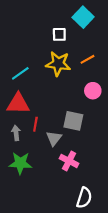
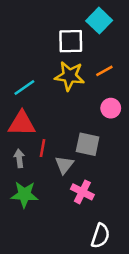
white square: (59, 34) -> (71, 41), size x1.5

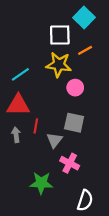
orange line: (104, 71) -> (85, 50), moved
pink circle: (111, 108) -> (75, 88), moved
green star: (24, 194) -> (41, 183), moved

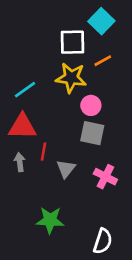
gray square: (74, 123) -> (92, 133), moved
pink cross: (70, 163) -> (105, 177), moved

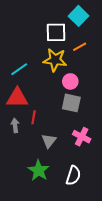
gray triangle: (66, 169) -> (49, 141), moved
green star: (50, 220) -> (39, 170), turned 30
white semicircle: (103, 241) -> (73, 176), moved

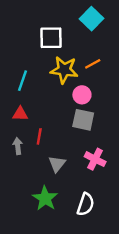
white square: (56, 32) -> (51, 38), moved
orange line: (80, 47) -> (93, 64), moved
cyan line: (19, 69) -> (22, 81), turned -36
red triangle: (17, 98) -> (20, 114), size x0.6

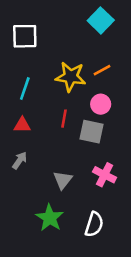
white square: (51, 38) -> (25, 36), moved
pink circle: (82, 95) -> (101, 104), moved
red line: (39, 136) -> (64, 119), moved
gray arrow: (18, 146) -> (20, 160), turned 42

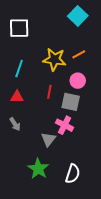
gray arrow: (20, 160) -> (15, 124), turned 112
pink cross: (105, 175) -> (65, 125), moved

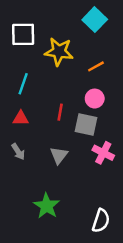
yellow star: (54, 59) -> (59, 52), moved
pink cross: (65, 125) -> (103, 153), moved
gray triangle: (48, 139) -> (59, 155), moved
white semicircle: (73, 174) -> (101, 221), moved

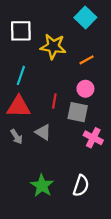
red triangle: (21, 118) -> (19, 107), size x1.6
gray triangle: (59, 155) -> (43, 132), moved, turned -36
white semicircle: (101, 221) -> (81, 186), moved

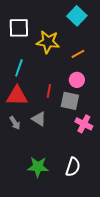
green star: (42, 186) -> (38, 167), turned -30

